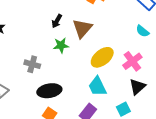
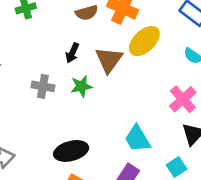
yellow ellipse: (102, 57) -> (144, 41), moved
gray cross: (32, 64) -> (43, 86), moved

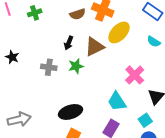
brown triangle: (109, 60) -> (95, 47), turned 30
pink cross: (183, 99) -> (135, 75), moved

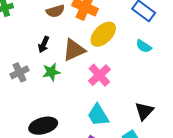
gray cross: (49, 67) -> (20, 72), turned -35
pink cross: (135, 75) -> (99, 75), moved

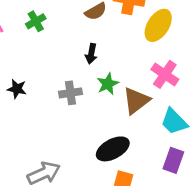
brown triangle: (74, 50) -> (136, 101), moved
gray cross: (20, 72) -> (71, 93), turned 30

